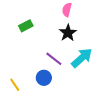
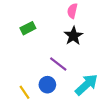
cyan arrow: (82, 58) -> (86, 85), moved
yellow line: (15, 85) -> (25, 92), moved

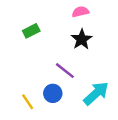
pink semicircle: (72, 11) -> (80, 12), turned 64

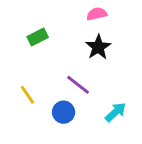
cyan arrow: (96, 93) -> (116, 112), size x0.7
yellow line: (28, 102) -> (27, 95), moved

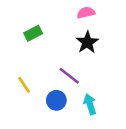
cyan arrow: (116, 112) -> (90, 104), moved, turned -66

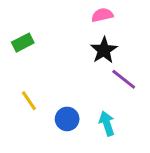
green rectangle: (33, 33) -> (23, 43), moved
purple line: (69, 76) -> (124, 79), moved

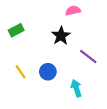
black star: (104, 50) -> (61, 36), moved
blue circle: (67, 119) -> (48, 72), moved

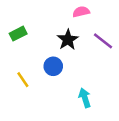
purple line: (88, 56) -> (103, 41), moved
blue circle: (48, 72) -> (53, 66), moved

